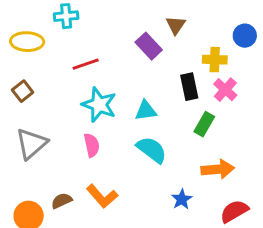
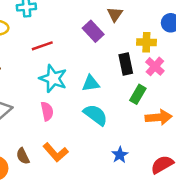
orange arrow: (218, 169) -> (159, 117), moved
brown semicircle: (62, 201) -> (23, 156), turned -91

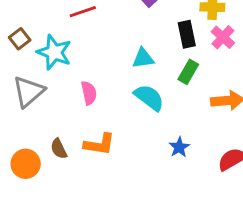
cyan star: (53, 79) -> (54, 52), moved
green rectangle: (138, 94) -> (188, 72), moved
orange L-shape: (56, 152) -> (99, 144), turned -40

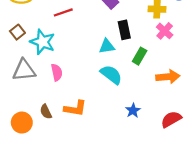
black rectangle: (187, 34) -> (124, 30), moved
gray triangle: (29, 91) -> (24, 70), turned 35
pink semicircle: (89, 93) -> (57, 72), moved

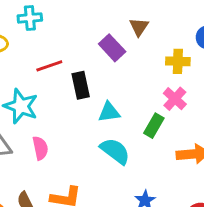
black rectangle: (124, 30) -> (81, 85), moved
pink cross: (165, 31) -> (175, 99), moved

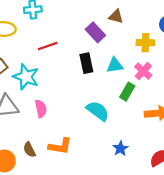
brown triangle: (139, 27) -> (116, 16), turned -49
black rectangle: (81, 85) -> (86, 63), moved
cyan triangle: (109, 112) -> (115, 65), moved

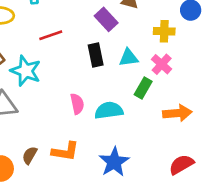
pink semicircle: (41, 109) -> (77, 104), moved
cyan semicircle: (98, 111) -> (109, 110), turned -45
blue star: (120, 148) -> (114, 162), moved, size x1.6
brown semicircle: (29, 150) -> (30, 155), turned 56

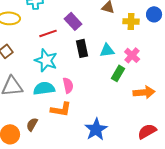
purple rectangle: (106, 19) -> (73, 21), moved
yellow cross: (164, 31) -> (131, 21), moved
cyan star: (26, 71) -> (46, 60), moved
cyan semicircle: (109, 110) -> (44, 88), moved
orange L-shape: (65, 151) -> (61, 109), moved

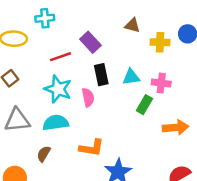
pink cross: (132, 55) -> (161, 83), turned -35
pink semicircle: (68, 85) -> (88, 97), moved
orange L-shape: (61, 109) -> (92, 148), moved
brown semicircle: (32, 124) -> (44, 154), moved

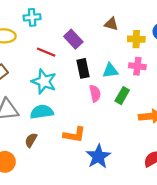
red line: (60, 57) -> (46, 52), turned 42
pink cross: (161, 83) -> (137, 66), moved
pink semicircle: (88, 97) -> (95, 93), moved

